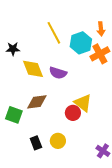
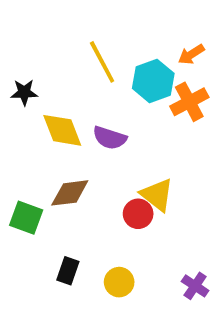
orange arrow: (101, 29) -> (191, 54), turned 64
yellow circle: (58, 141) -> (119, 282), moved
black rectangle: (36, 143) -> (68, 271), turned 40

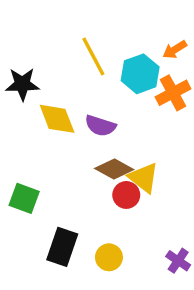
black star: (24, 92) -> (22, 84), size x1.4
brown diamond: (70, 193) -> (114, 169), moved, turned 36
black rectangle: (68, 271) -> (62, 247), size x1.5

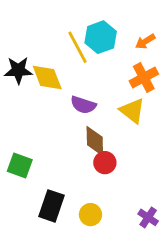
cyan hexagon: (140, 74) -> (101, 37), moved
yellow diamond: (57, 119) -> (47, 78), moved
brown diamond: (114, 169) -> (95, 141), turned 60
yellow triangle: (144, 178) -> (132, 111), moved

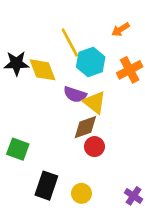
cyan hexagon: (101, 37) -> (91, 62), moved
orange arrow: (145, 41) -> (120, 30), moved
yellow triangle: (132, 111) -> (94, 102), moved
brown diamond: (95, 141) -> (85, 127), turned 72

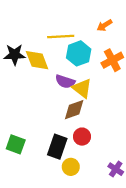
yellow line: (70, 43) -> (61, 37), turned -65
red circle: (94, 147) -> (82, 137), moved
green square: (18, 149) -> (16, 144), moved
black rectangle: (46, 186) -> (57, 147), moved

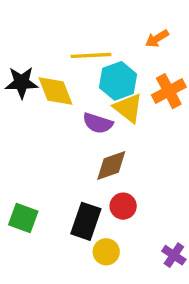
yellow triangle: (82, 88) -> (128, 108), moved

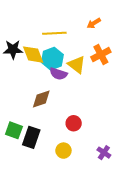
cyan hexagon: (118, 81) -> (52, 59), moved
brown diamond: (111, 165) -> (41, 99), moved
black rectangle: (86, 221) -> (31, 137), moved

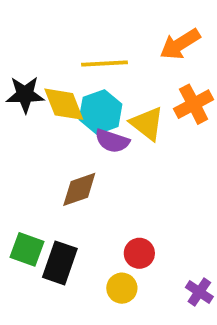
orange arrow: (94, 23) -> (180, 44), size x1.5
red circle: (74, 123) -> (139, 253), moved

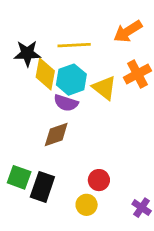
black star: (25, 94) -> (27, 53), moved
yellow diamond: (64, 104) -> (45, 74), turned 32
purple semicircle: (112, 141) -> (66, 103), moved

